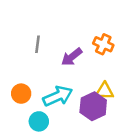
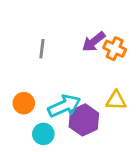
purple arrow: (72, 57) -> (94, 42), moved
purple hexagon: (93, 106) -> (84, 120), moved

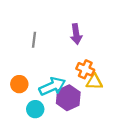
purple arrow: (94, 42) -> (76, 34), turned -60
orange cross: (115, 49) -> (85, 69), moved

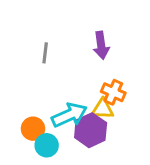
yellow triangle: (94, 82) -> (103, 109), moved
orange circle: (19, 84) -> (33, 129), moved

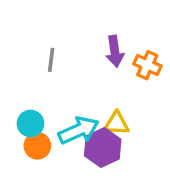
orange cross: (113, 92) -> (147, 65), moved
cyan circle: (47, 145) -> (30, 123), moved

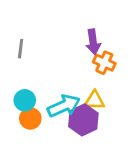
gray line: (51, 60) -> (21, 49), moved
orange cross: (147, 65) -> (104, 63), moved

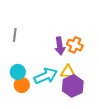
purple arrow: (93, 42) -> (60, 46), moved
purple hexagon: (83, 120) -> (73, 86), moved

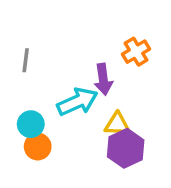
orange cross: (75, 45) -> (136, 52), moved, turned 35
cyan arrow: (46, 76) -> (77, 102), moved

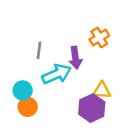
gray line: (26, 60) -> (39, 50), moved
yellow triangle: (117, 124) -> (102, 90), moved

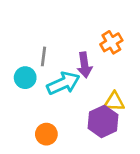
cyan circle: (23, 90) -> (25, 78), moved
orange circle: (28, 107) -> (46, 134), moved

